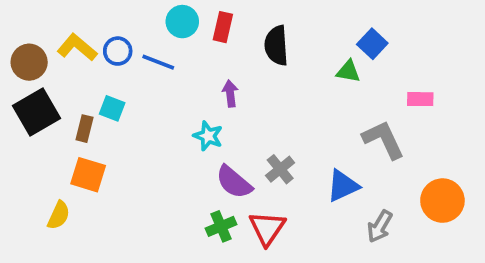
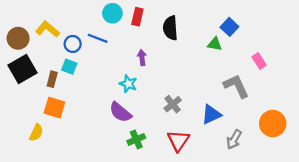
blue circle: (118, 51) -> (73, 44), moved
pink rectangle: (420, 99) -> (259, 61), turned 56
purple semicircle: (234, 182) -> (120, 112), moved
red triangle: (267, 228) -> (178, 141), moved

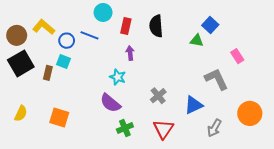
red rectangle: (137, 17) -> (126, 26), moved
orange square: (54, 108) -> (59, 118), moved
yellow semicircle: (36, 133) -> (21, 113), moved

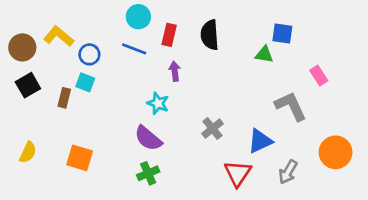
blue square: (210, 25) -> (282, 33), turned -35
blue line: (90, 35) -> (134, 49), moved
black square: (21, 63) -> (28, 85), size x0.7
green cross: (125, 128) -> (148, 173), moved
red triangle: (163, 129) -> (238, 173), moved

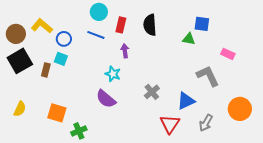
pink rectangle: (319, 75) -> (228, 54), turned -32
black square: (28, 85) -> (20, 61), size x1.4
green cross: (148, 173) -> (79, 131), moved

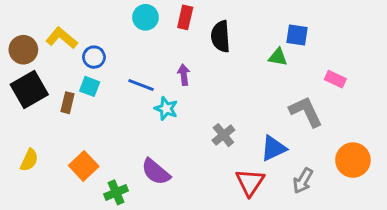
red rectangle: (121, 25) -> (185, 17), moved
blue line: (96, 35) -> (141, 85), moved
purple semicircle: (106, 99) -> (156, 172), moved
orange square: (57, 113) -> (84, 166), turned 30

